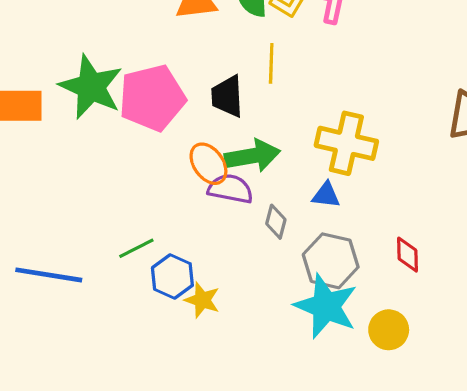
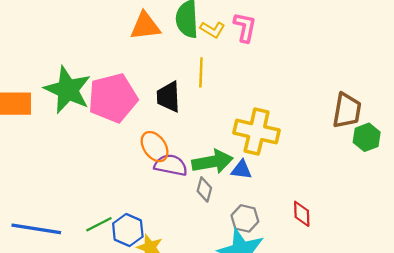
green arrow: (252, 156) -> (212, 162), moved
green line: (136, 248) -> (99, 224), moved
gray hexagon: (331, 261) -> (245, 218), size x0.7

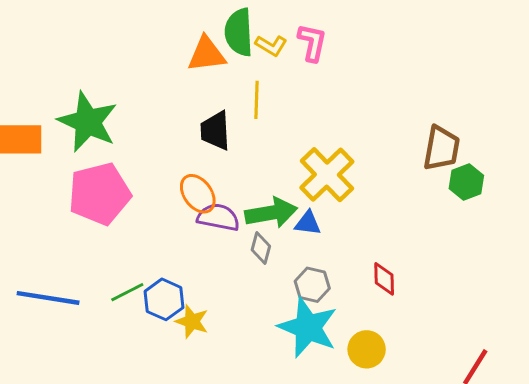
orange triangle: (145, 26) -> (207, 54), moved
pink pentagon: (113, 98) -> (99, 194), moved
yellow cross: (257, 132) -> (327, 175), turned 33

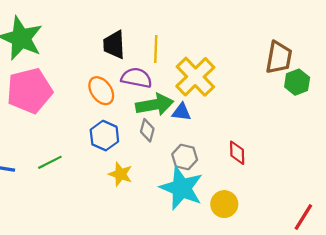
yellow line: (256, 100) -> (156, 49), moved
purple semicircle: (218, 217) -> (137, 78), moved
blue hexagon: (164, 299) -> (104, 136), moved
yellow star: (192, 321) -> (120, 174), moved

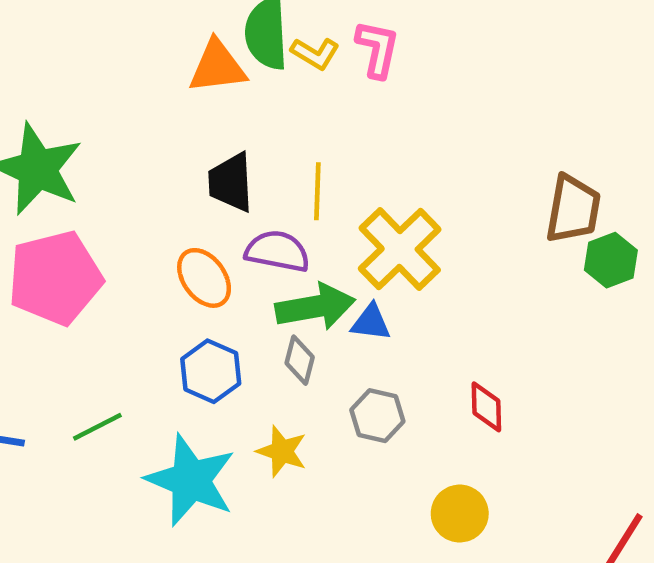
yellow star: (120, 174) -> (282, 451), moved
cyan star: (181, 188) -> (191, 480), moved

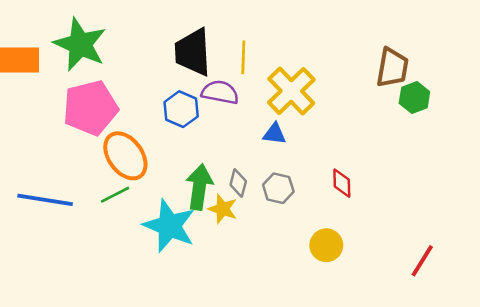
black trapezoid: (231, 182) -> (193, 52), size x1.4
orange ellipse: (204, 278) -> (125, 156), moved, size x1.4
green arrow: (315, 307) -> (199, 187), moved, turned -72
gray diamond: (300, 360) -> (238, 183), moved
blue hexagon: (211, 371) -> (181, 109), moved

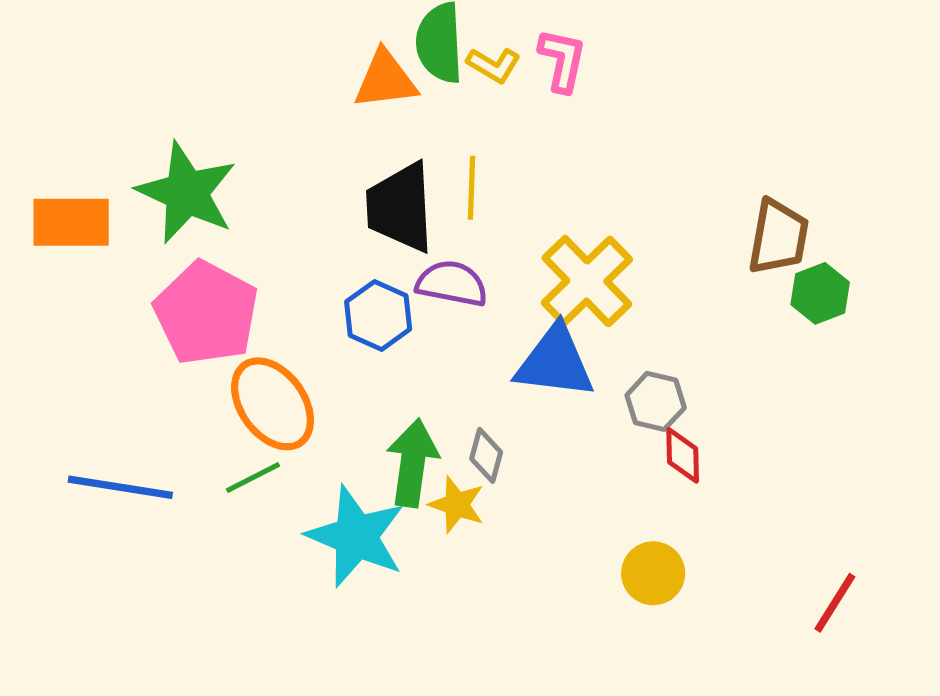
yellow line: (243, 57) -> (471, 188), moved
pink pentagon: (90, 108) -> (206, 313), turned -30
blue triangle: (274, 134) -> (555, 362), size x1.8
gray hexagon: (278, 188) -> (656, 401), moved

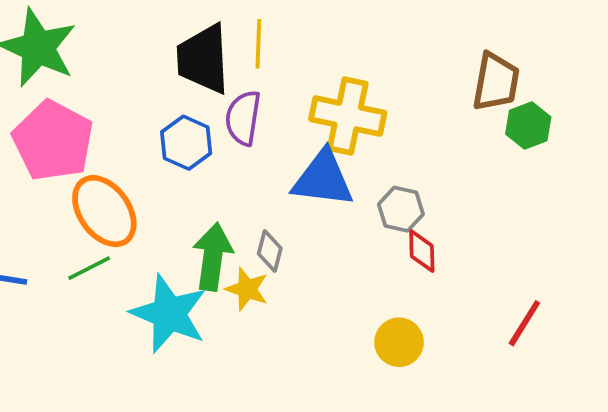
yellow cross: (587, 281) -> (348, 116), turned -34
purple semicircle: (452, 284) -> (243, 118), turned -92
red line: (835, 603) -> (524, 323), moved

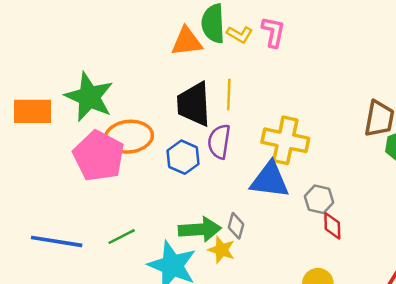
orange ellipse: (104, 211) -> (129, 137), moved, turned -60
green arrow: (213, 257) -> (200, 229), turned 78

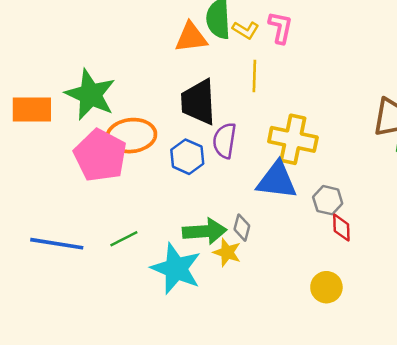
yellow line: (229, 95) -> (254, 76), moved

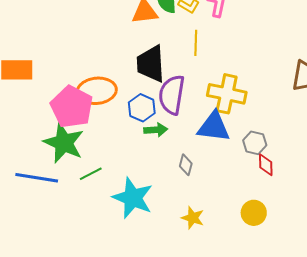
green star: (90, 95) -> (64, 143), moved
purple semicircle: (225, 141) -> (172, 95), size x1.4
green arrow: (205, 231) -> (156, 130), moved, size x0.7
yellow star: (227, 252) -> (193, 218), moved

